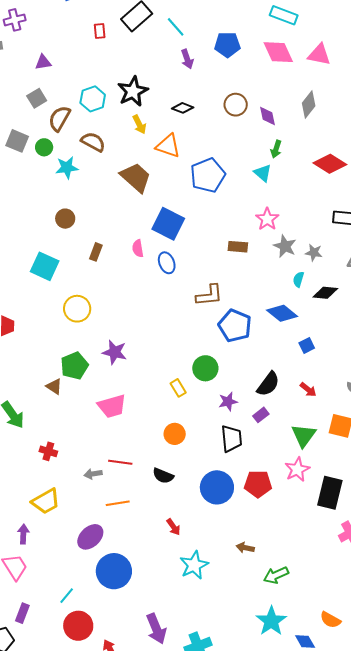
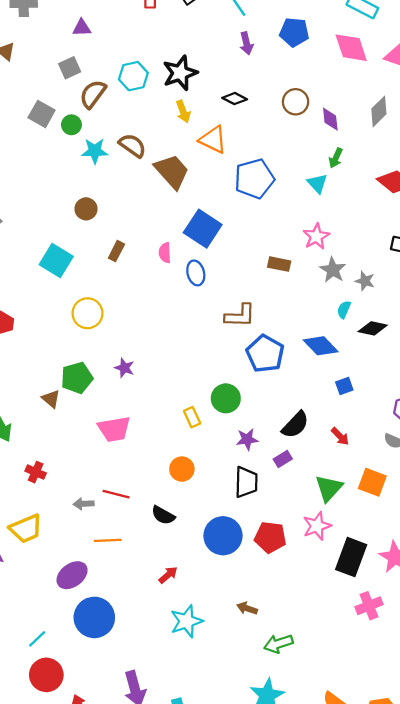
brown semicircle: (93, 142) -> (132, 145), moved
purple star: (115, 352) -> (124, 368), size x0.7
red arrow: (173, 527) -> (168, 575), turned -102

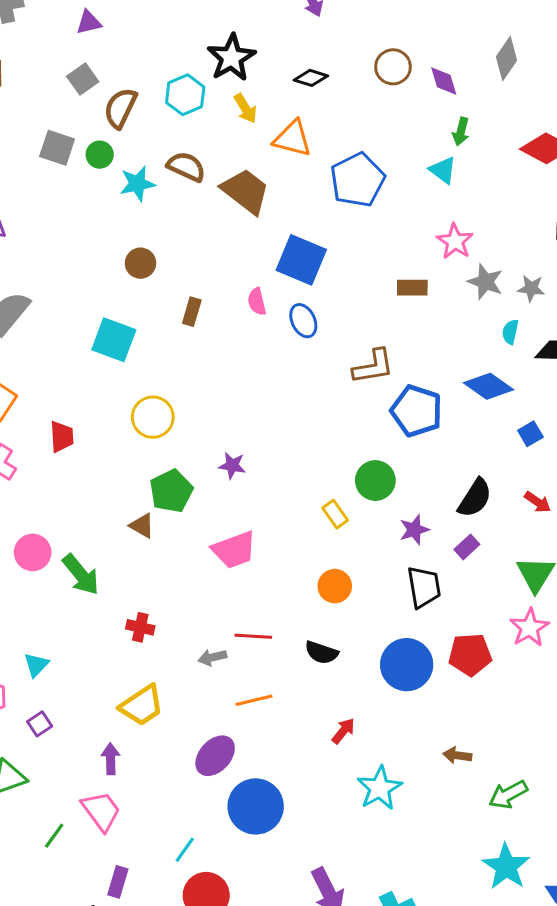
cyan hexagon: (133, 76) -> (185, 95), moved
yellow circle: (88, 313) -> (153, 417), moved

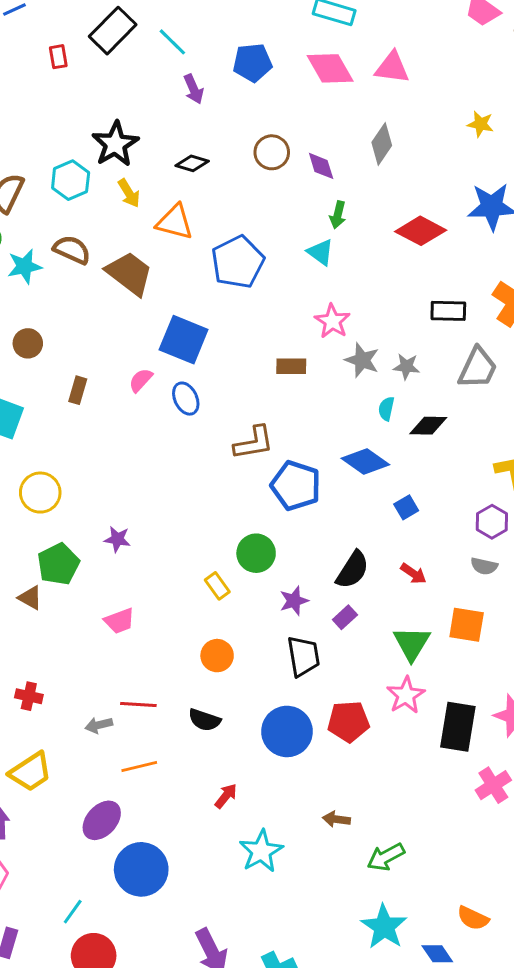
pink semicircle: (257, 302) -> (141, 380), turned 56
pink trapezoid: (234, 550) -> (119, 621), size x0.7

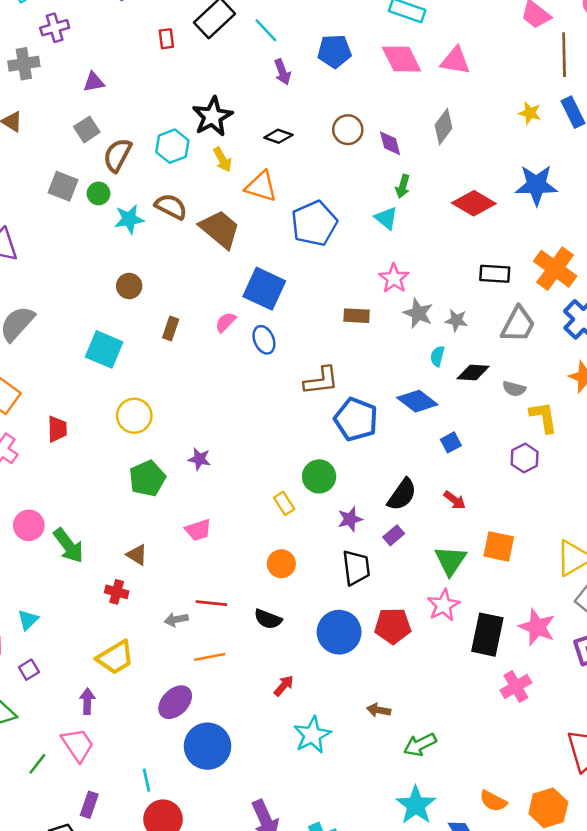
gray semicircle: (484, 566) -> (514, 389), moved
brown triangle: (30, 598) -> (137, 555), moved
cyan line: (73, 912) -> (146, 780), turned -50

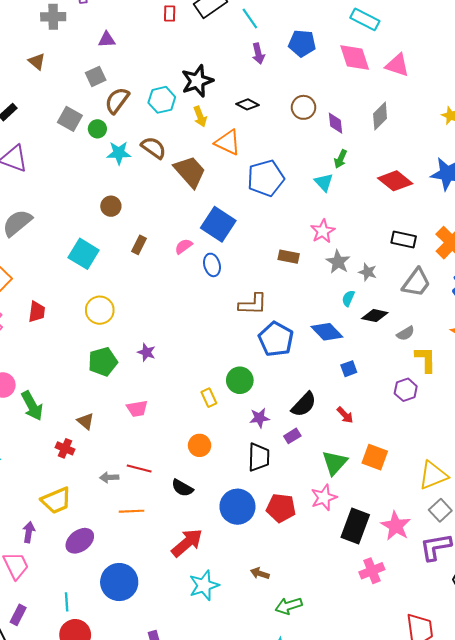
gray semicircle: (514, 389) -> (406, 333), turned -54
red arrow: (284, 686) -> (187, 543), size x1.8
purple ellipse: (175, 702) -> (80, 541), moved

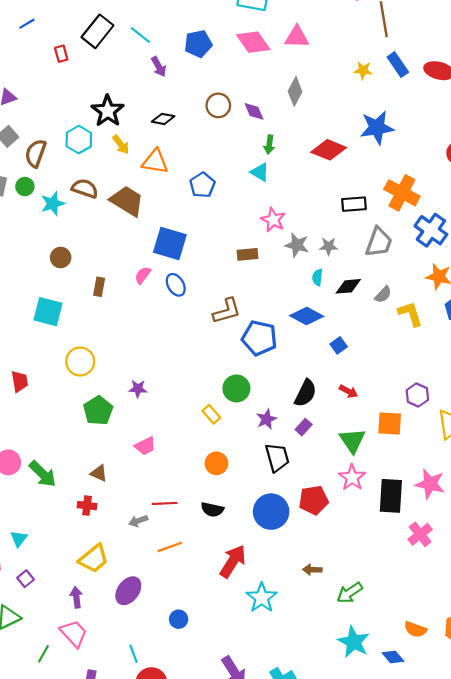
blue pentagon: (266, 178) -> (202, 185), size x0.7
purple hexagon: (406, 390) -> (417, 395), moved
blue circle: (119, 582) -> (179, 619), size x0.5

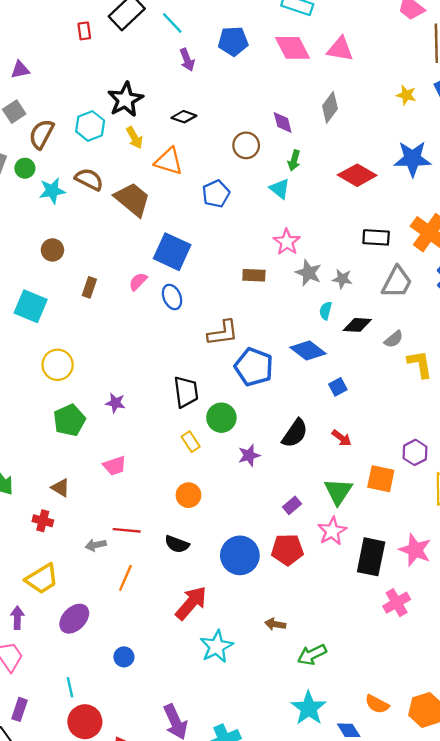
brown circle: (218, 105) -> (246, 145), moved
purple rectangle: (304, 427) -> (292, 505), moved
black trapezoid: (277, 457) -> (186, 392), moved
orange line: (170, 547) -> (125, 578), turned -55

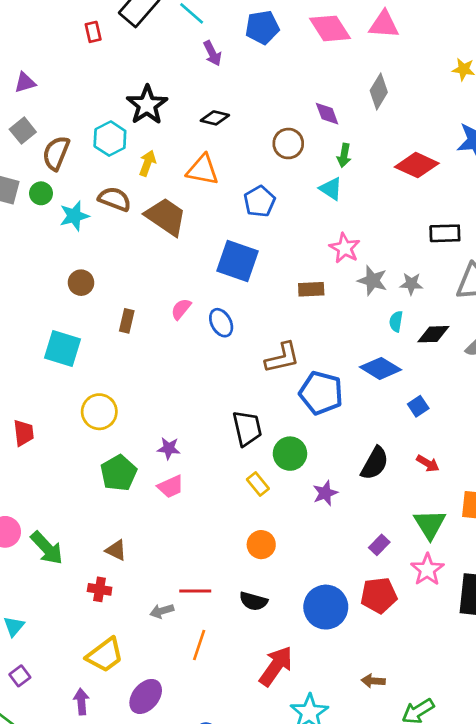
yellow arrow: (134, 138) -> (147, 163), moved, turned -125
blue square: (172, 252) -> (238, 261), moved
pink trapezoid: (115, 466) -> (171, 487), moved

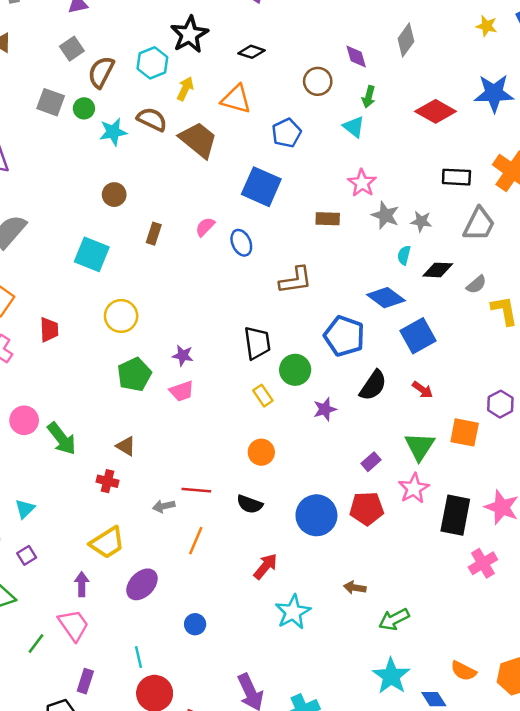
blue pentagon: (321, 393) -> (344, 336), moved
blue square: (418, 406) -> (418, 336), size x1.8
red arrow: (276, 666) -> (265, 566), size x0.7

